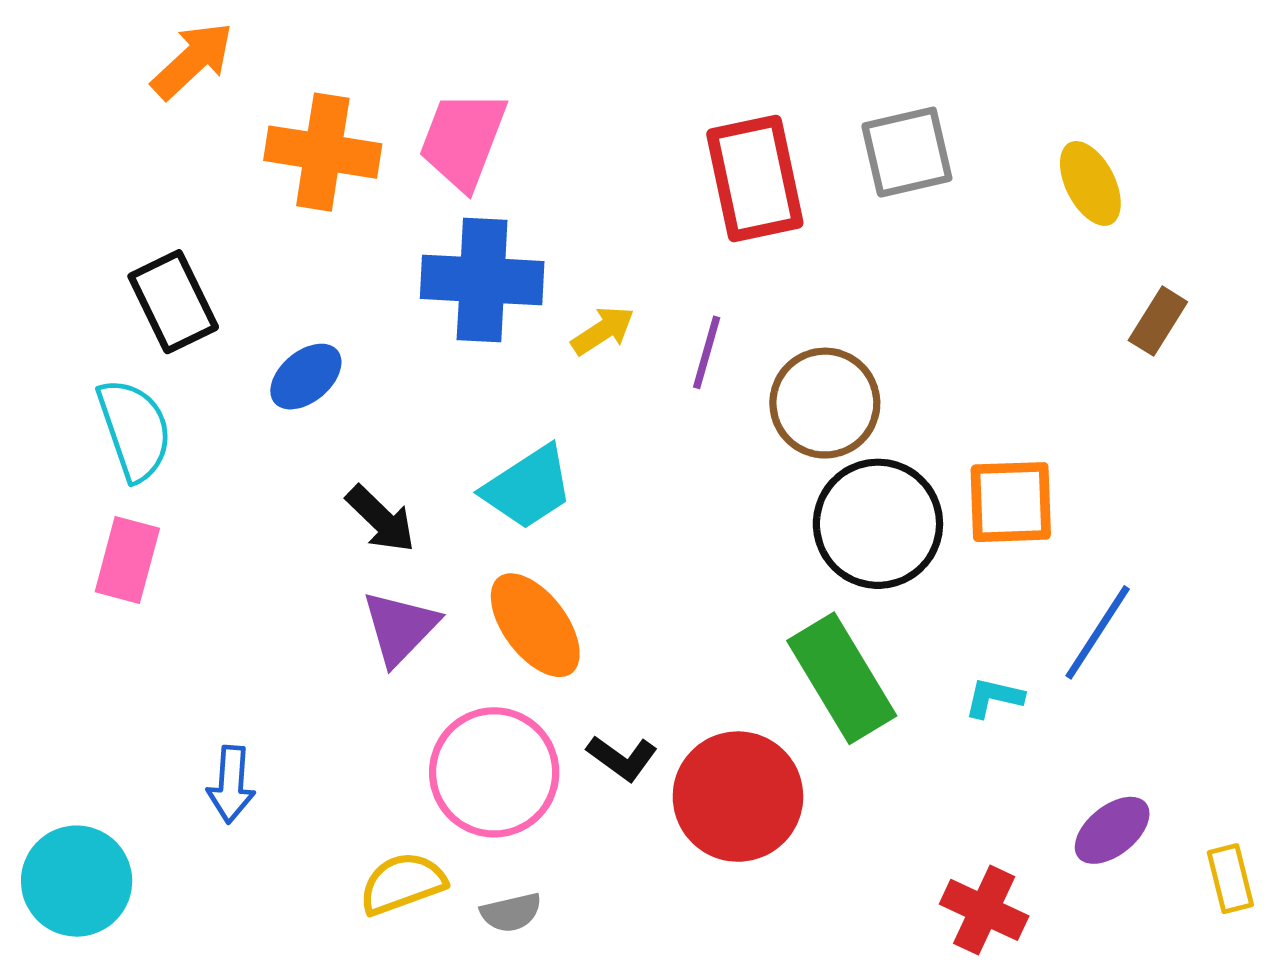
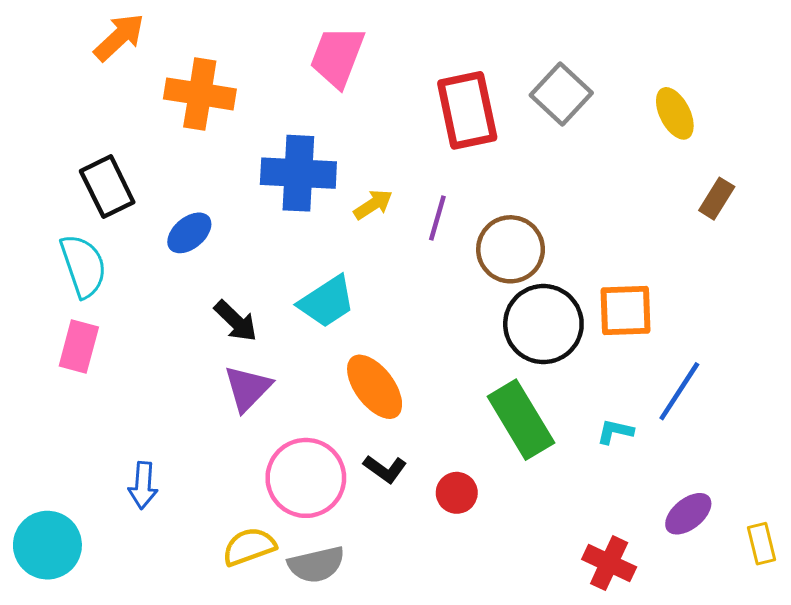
pink trapezoid: (463, 140) -> (337, 57), moved
gray square: (907, 152) -> (561, 94), turned -34
orange ellipse: (535, 625) -> (375, 387), moved
red circle: (738, 797) -> (457, 493), size x0.5
gray semicircle: (511, 912) -> (316, 565), size x1.5

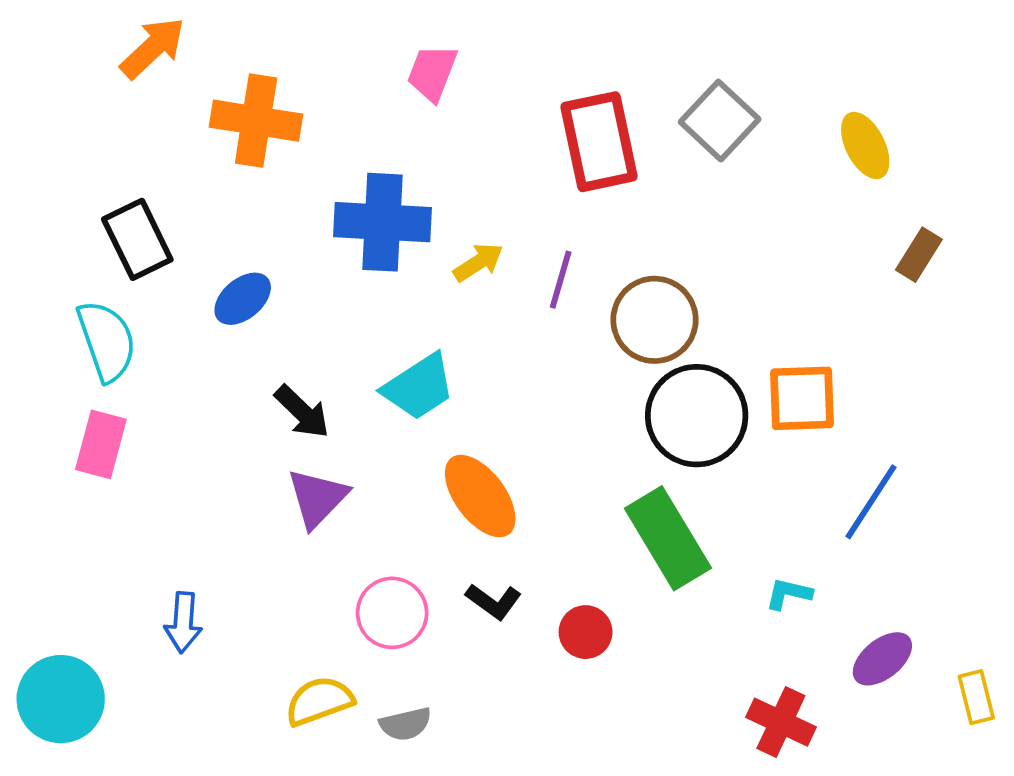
pink trapezoid: (337, 57) -> (432, 73), size x0.7
cyan L-shape: (615, 432) -> (789, 594), moved
pink circle: (306, 478) -> (392, 613), size x0.7
gray semicircle: (316, 565) -> (405, 724), size x0.7

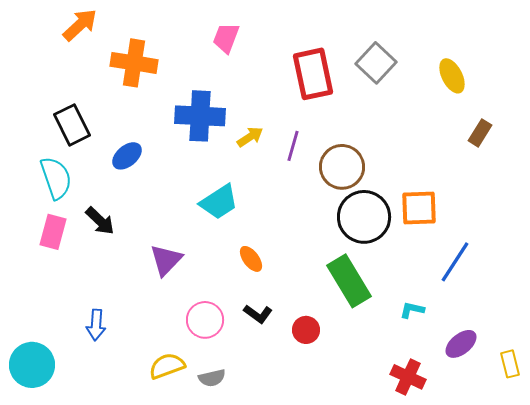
black arrow: (302, 412) -> (100, 221), moved
orange ellipse: (480, 496) -> (251, 259), size x0.6

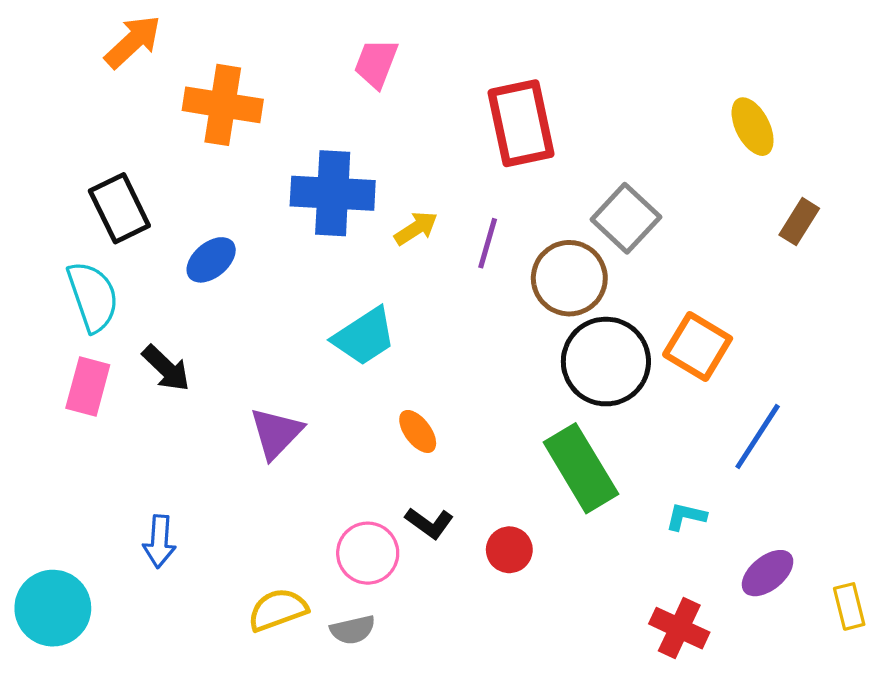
gray square: (376, 63) -> (626, 218), moved
orange square: (419, 208) -> (698, 347), turned 33
pink circle: (205, 320) -> (368, 553), moved

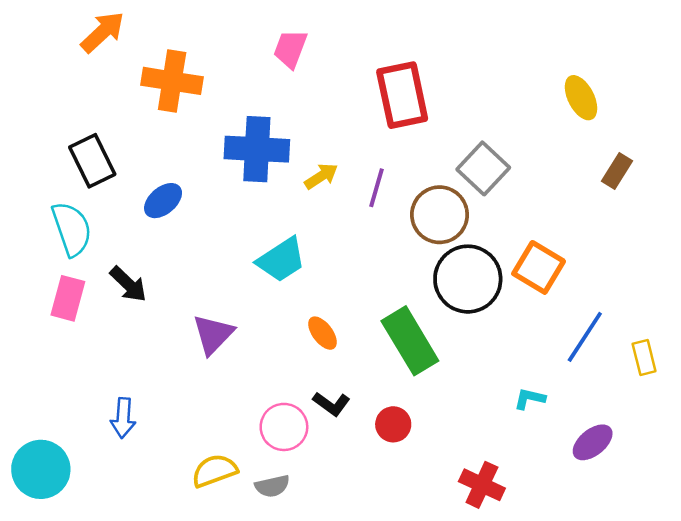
green rectangle: (581, 468) -> (410, 341), moved
yellow rectangle: (849, 606) -> (644, 357), moved
red cross: (679, 628) -> (482, 485), moved

